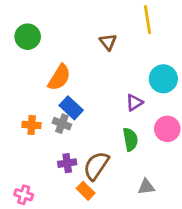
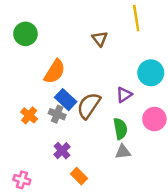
orange cross: (32, 125) -> (29, 115), turned 35
purple cross: (67, 163) -> (62, 151), turned -35
brown semicircle: (96, 166) -> (89, 106), moved
gray triangle: (146, 187) -> (123, 152), moved

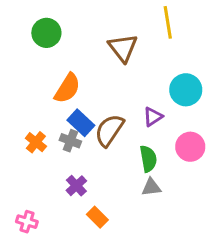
green circle: (25, 34) -> (46, 33), moved
brown triangle: (100, 39) -> (123, 48), size x1.5

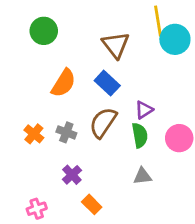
cyan circle: (186, 90) -> (175, 39), moved
blue rectangle: (81, 123) -> (107, 83), moved
green semicircle: (148, 159) -> (140, 135), moved
pink cross: (27, 222) -> (37, 209), moved, turned -36

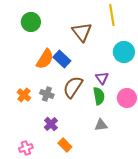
cyan circle: (175, 39) -> (124, 52), moved
blue rectangle: (107, 83) -> (62, 59), moved
purple triangle: (144, 110) -> (102, 78), turned -32

